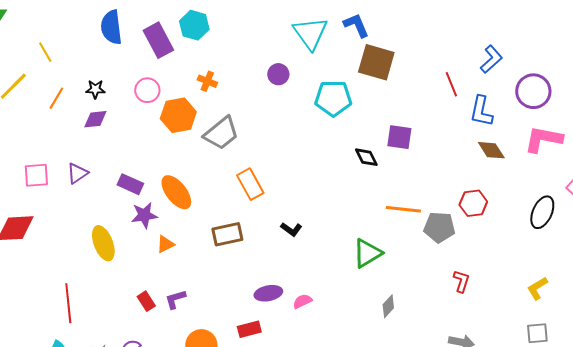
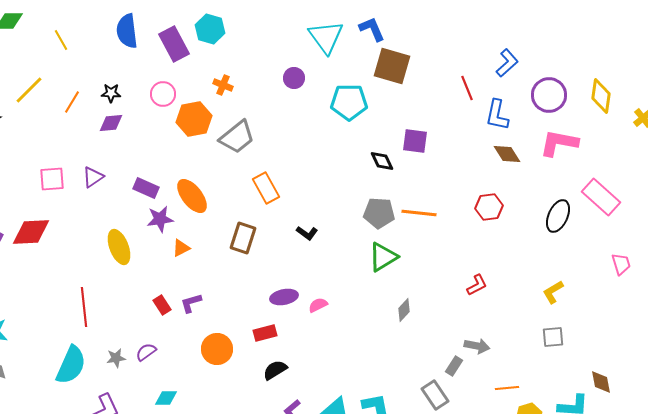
yellow line: (45, 52) -> (61, 40), moved
gray pentagon: (439, 227) -> (379, 213), moved
brown rectangle: (227, 234) -> (243, 238), turned -60
red L-shape: (461, 281) -> (477, 285), turned 45

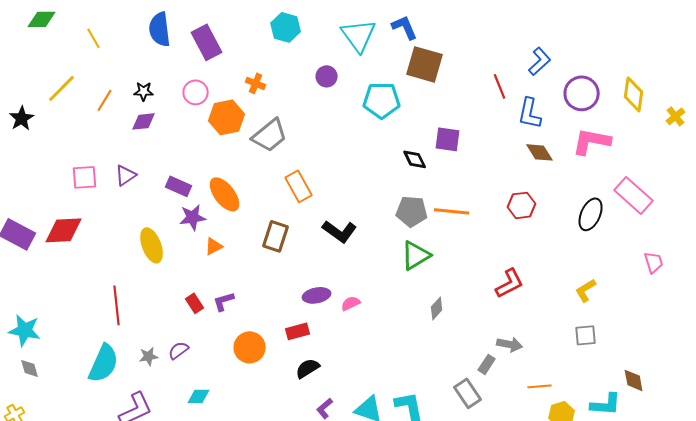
cyan hexagon: (210, 29) -> (286, 27), moved
black L-shape: (307, 233) -> (340, 231), size x1.6
red L-shape: (477, 285) -> (510, 283), size x1.4

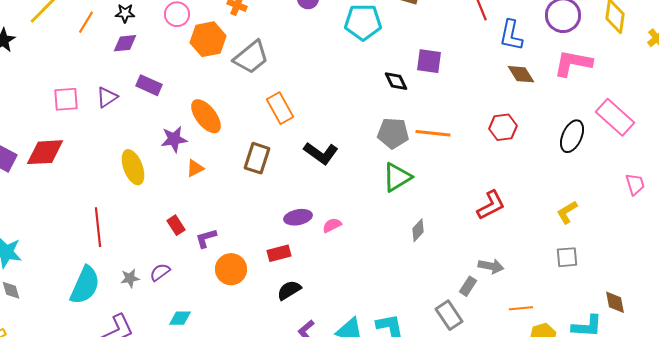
purple rectangle: (179, 186) -> (149, 85), moved
purple L-shape: (224, 301) -> (206, 238), moved

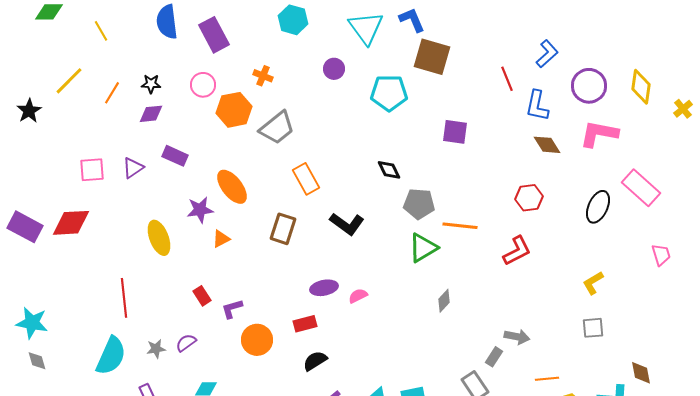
black diamond: (396, 81) -> (389, 170), moved
orange line: (433, 133) -> (460, 226), moved
red L-shape: (491, 205) -> (517, 251), moved

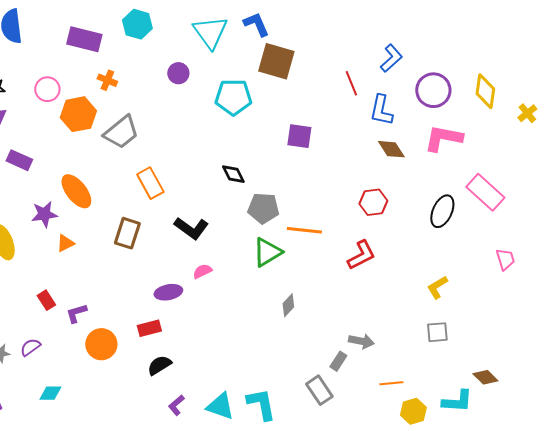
purple rectangle: (214, 35) -> (84, 39), moved, turned -48
pink semicircle: (358, 296) -> (202, 271), moved
brown diamond: (641, 373) -> (485, 377), turned -35

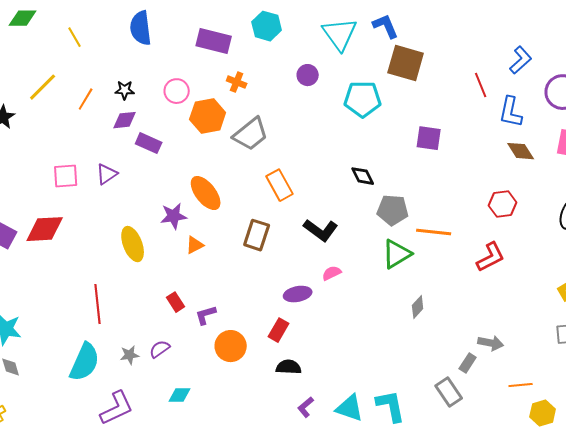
purple rectangle: (19, 160) -> (149, 143), moved
red rectangle: (149, 328) -> (279, 330), turned -45
black semicircle: (159, 365) -> (289, 367), turned 35

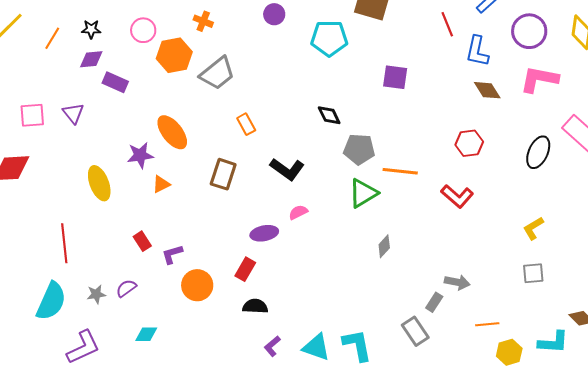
purple triangle: (107, 174) -> (73, 113), turned -35
orange rectangle: (280, 185) -> (246, 124), size x0.7
red L-shape: (491, 257) -> (457, 196), turned 68

